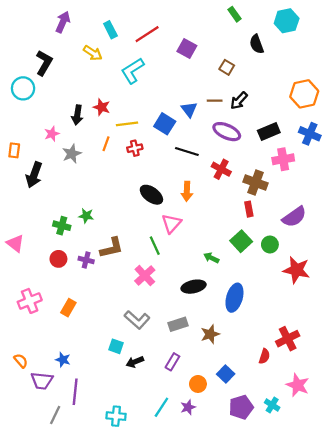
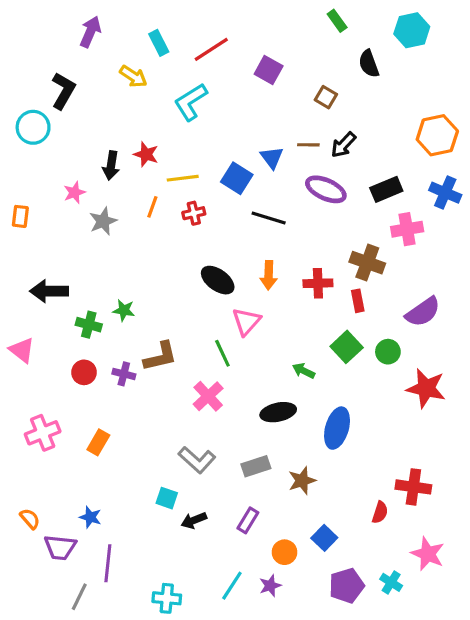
red cross: (221, 169) -> (318, 283), moved, turned -30
black arrow: (34, 175) -> (49, 291), moved, turned 70
red cross: (288, 339) -> (413, 487), turned 35

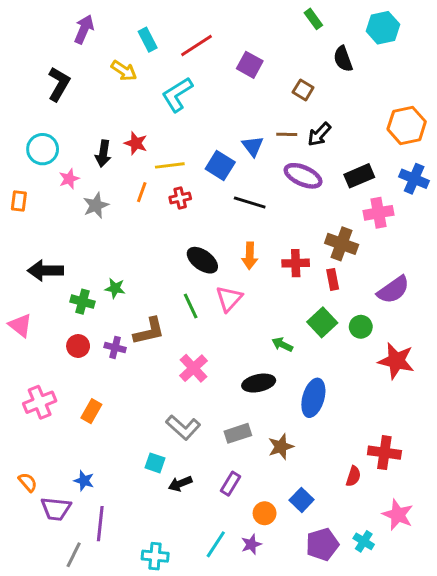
cyan circle: (33, 127) -> (43, 149), moved
green line: (222, 353) -> (191, 306), moved

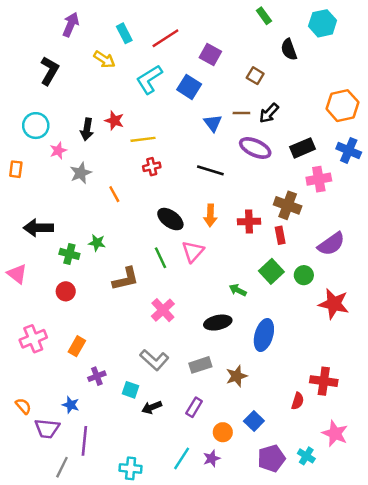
blue square: (220, 165) -> (189, 87), moved
orange line: (142, 192) -> (114, 194), moved, turned -49
purple cross: (115, 347) -> (97, 376), moved, turned -35

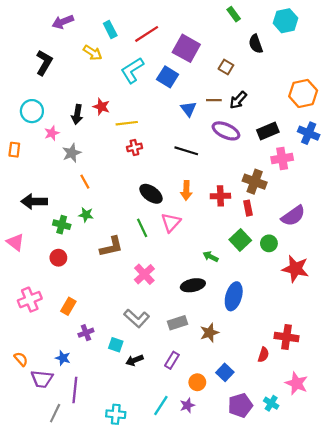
purple arrow: (71, 25) -> (63, 22), turned -135
purple square: (210, 54) -> (186, 48), size x1.4
orange line: (114, 194) -> (85, 182), moved

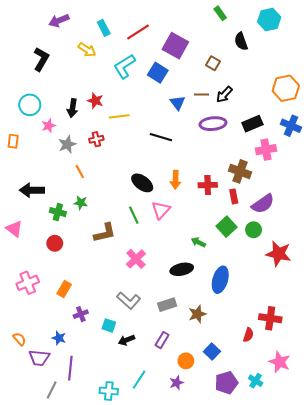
purple ellipse: (226, 131) -> (213, 124), turned -30
red cross: (134, 147) -> (96, 139), moved
black line: (186, 151) -> (161, 137), moved
purple semicircle: (293, 216) -> (263, 204), moved
cyan line: (161, 405) -> (139, 380), moved

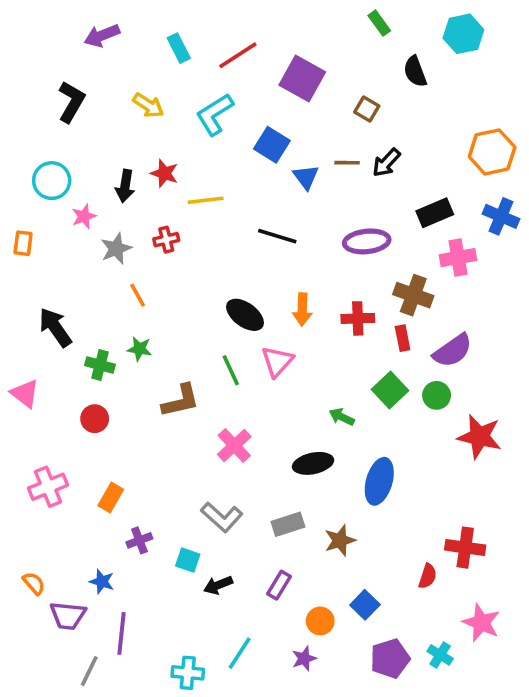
yellow arrow: (87, 50) -> (148, 105), moved
blue square: (158, 73) -> (272, 145), moved
purple ellipse: (213, 124) -> (367, 241), moved
black arrow: (32, 190) -> (55, 327), turned 55

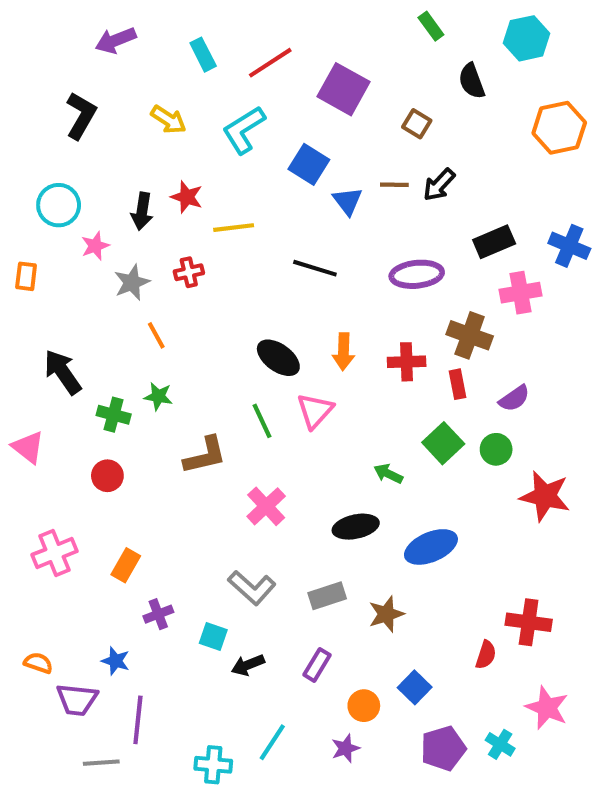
orange hexagon: (492, 152) -> (559, 128), moved
purple semicircle: (453, 351) -> (514, 398), size x0.7
blue ellipse: (379, 481) -> (431, 547), turned 51
orange semicircle: (34, 583) -> (38, 663), turned -30
gray line: (89, 671) -> (101, 763), turned 60

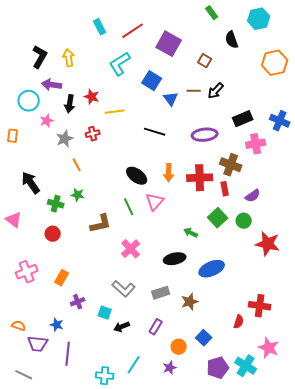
purple arrow: (116, 40) -> (52, 85), moved, turned 30
yellow arrow: (168, 120) -> (69, 58), moved, turned -132
red cross: (407, 362) -> (200, 178), size x1.4
cyan cross: (500, 744) -> (246, 366), size x1.5
gray line: (101, 763) -> (24, 375), moved, turned 30

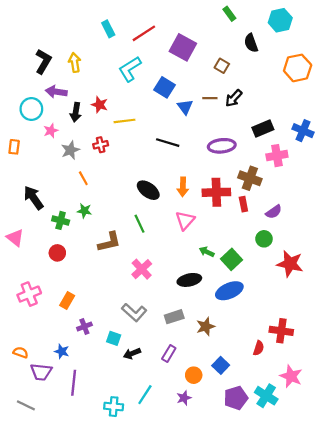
pink triangle: (155, 202) -> (185, 220), moved
green square: (218, 218) -> (232, 259), moved

